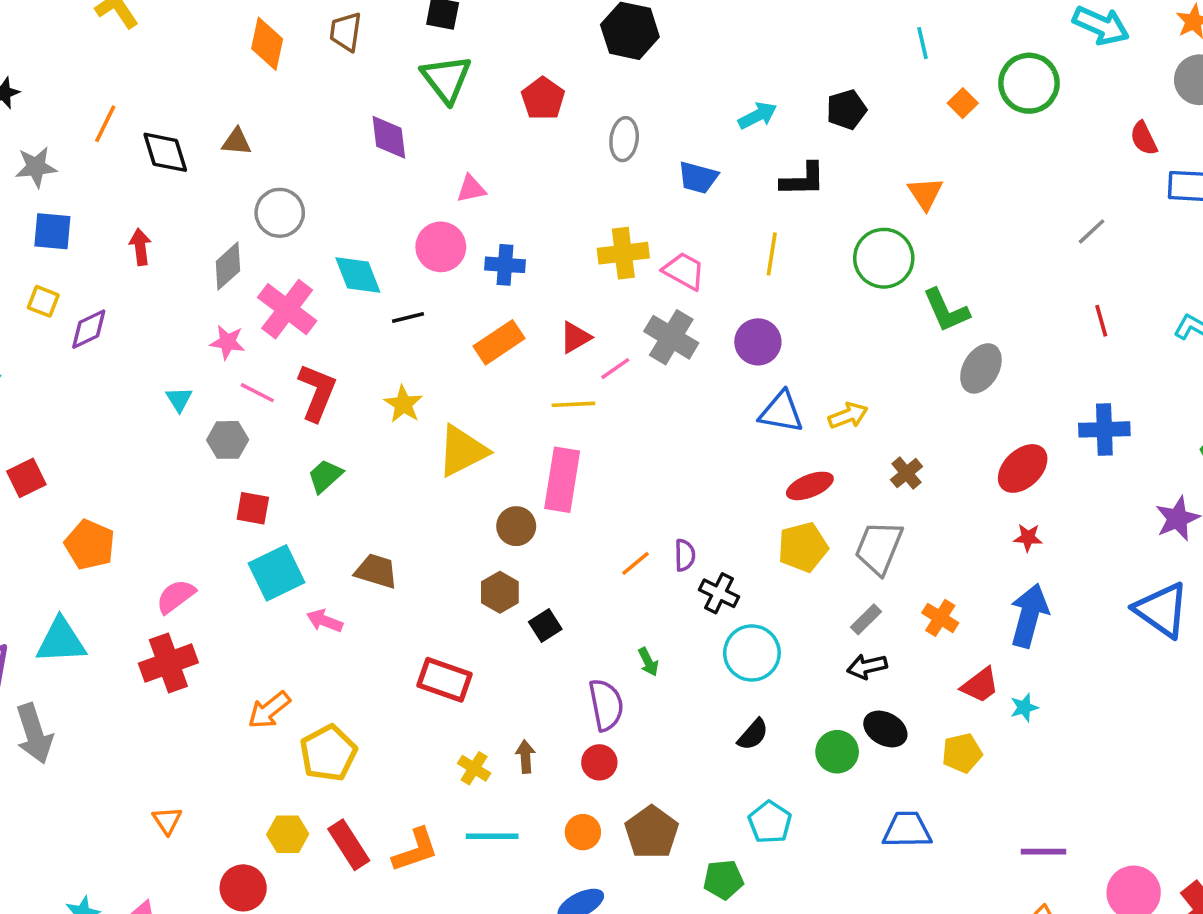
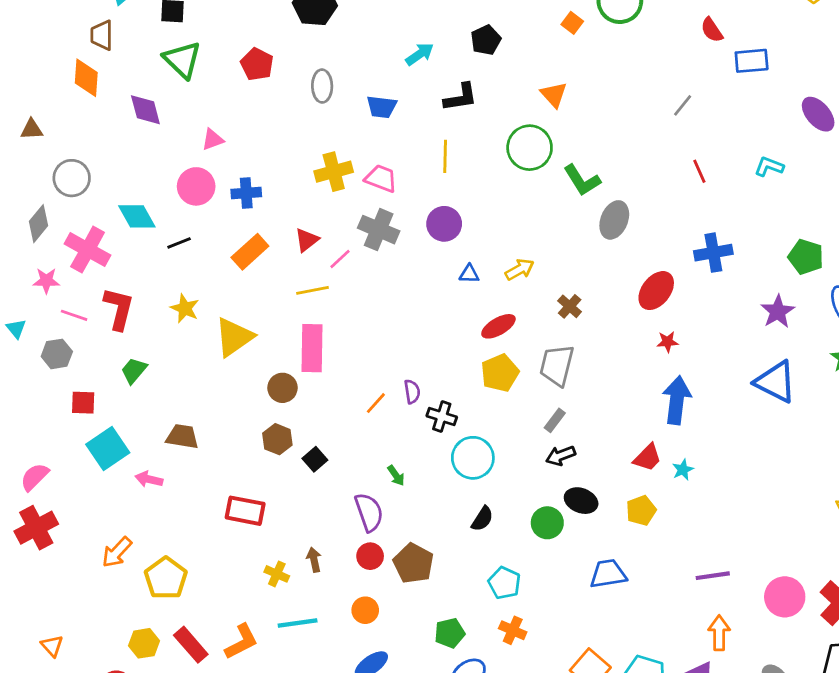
orange diamond: (267, 44) -> (86, 78), moved
blue triangle: (781, 412) -> (469, 274), size x0.6
orange cross: (940, 618) -> (513, 630), moved
brown pentagon: (652, 832) -> (413, 563), moved
green pentagon: (723, 880) -> (450, 633), moved

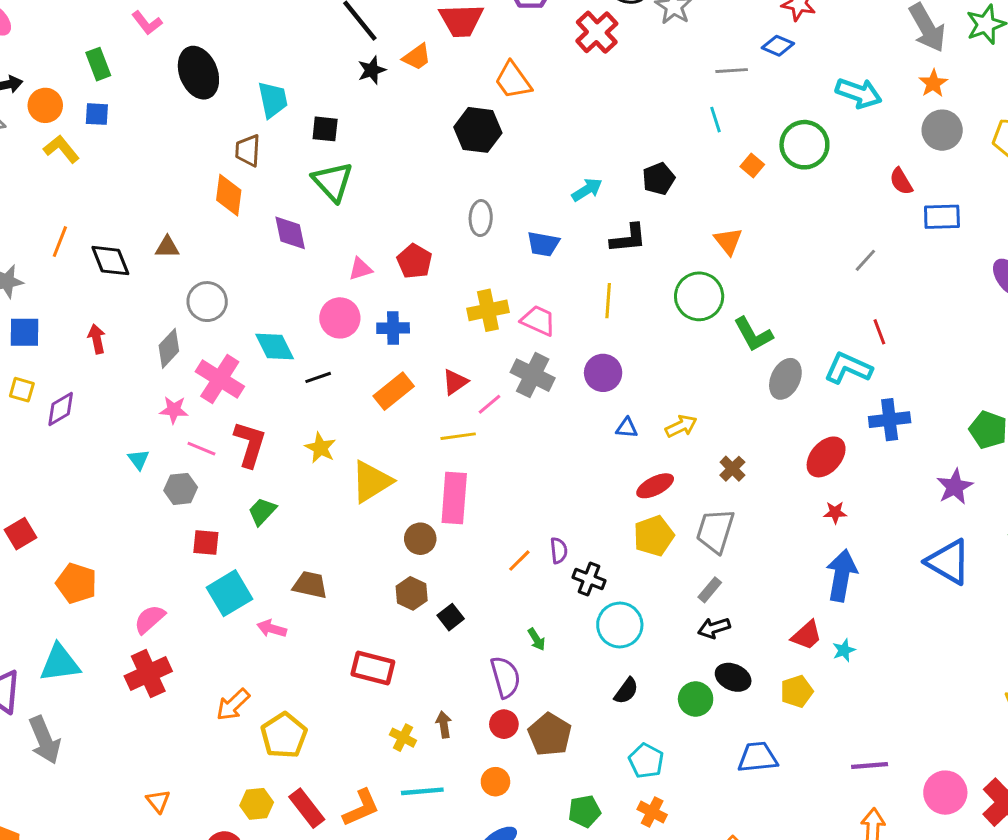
red pentagon: (257, 64) -> (414, 261), moved
cyan L-shape: (769, 167) -> (848, 368), moved, size x1.5

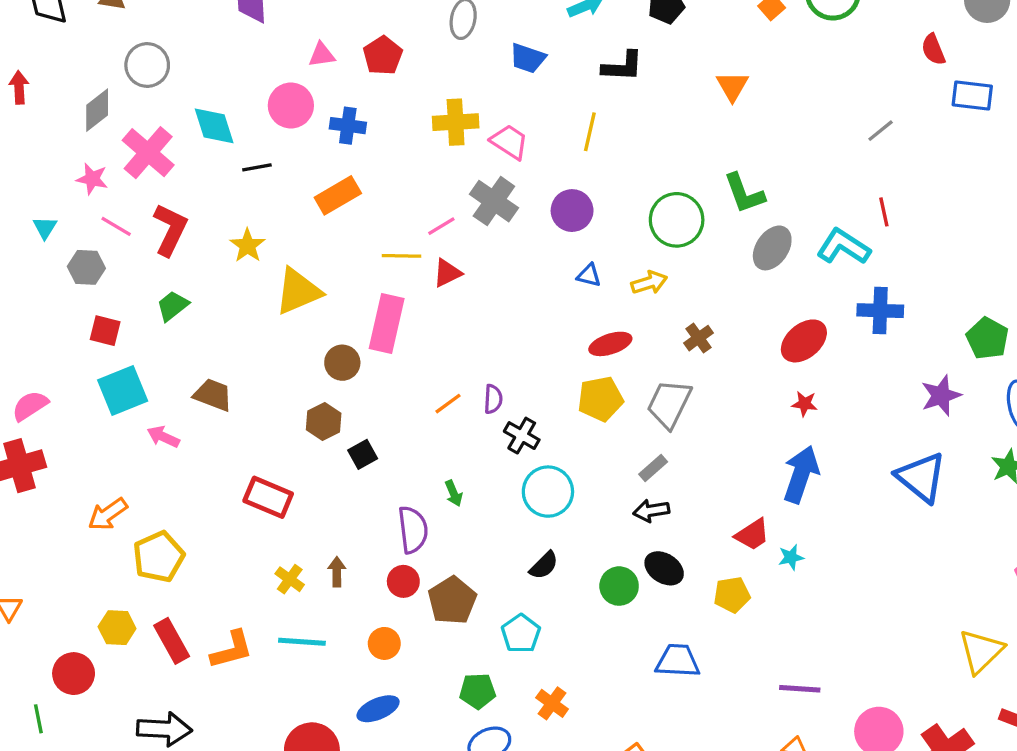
green circle: (699, 296) -> (677, 220), moved
red triangle: (455, 382) -> (447, 273), moved
cyan pentagon: (646, 761) -> (521, 634), moved

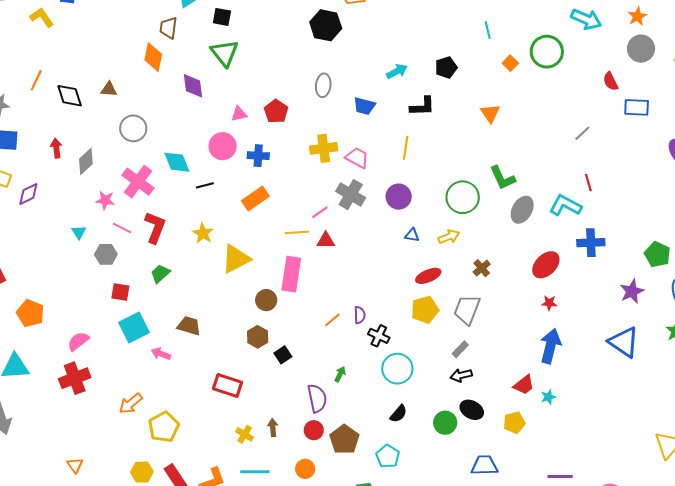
gray diamond: (97, 110) -> (86, 161), moved
red triangle: (447, 273) -> (326, 241), turned 30
green arrow: (454, 493) -> (340, 374), turned -126

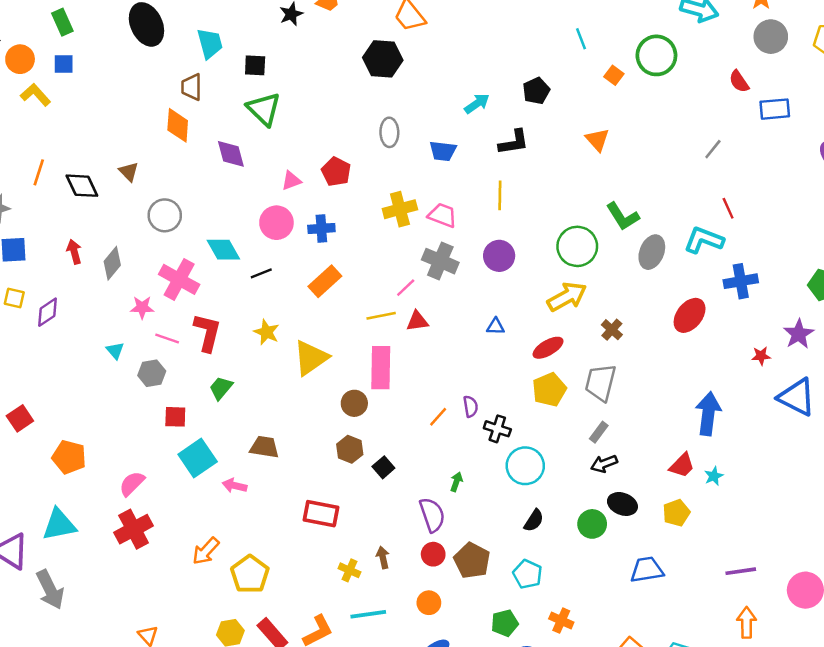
brown triangle: (109, 89) -> (129, 172), turned 48
blue triangle: (412, 235) -> (496, 326), moved
yellow arrow: (449, 237) -> (567, 297), size x1.5
red star: (549, 303) -> (761, 356), moved

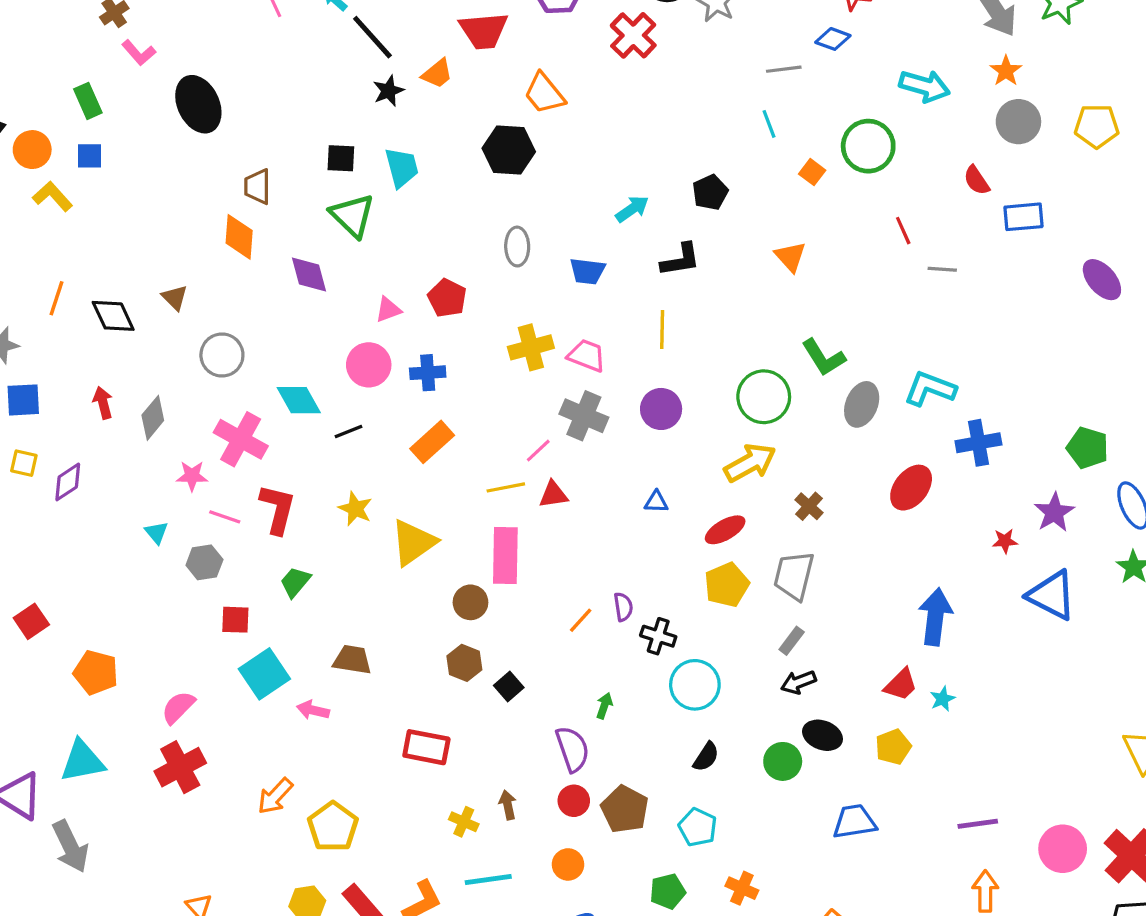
cyan trapezoid: (210, 43) -> (402, 167), moved
gray line: (713, 149) -> (942, 269), turned 55
red line: (728, 208) -> (903, 231), moved

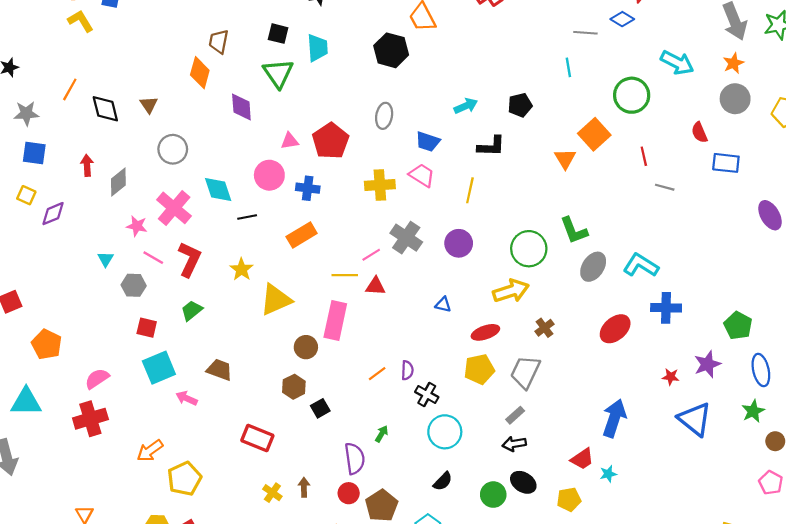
orange square: (812, 172) -> (594, 134), moved, size x1.8
red pentagon: (447, 298) -> (331, 141), size x1.4
pink trapezoid: (587, 356) -> (422, 175), moved

